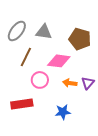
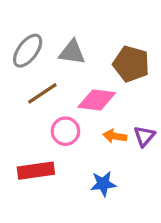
brown line: (26, 57) -> (42, 93), turned 30

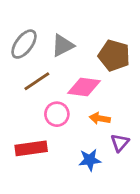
gray triangle: (72, 52) -> (63, 45), turned -35
purple triangle: (144, 136) -> (120, 143), moved

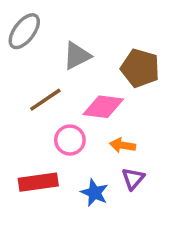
gray ellipse: (24, 44) -> (24, 31), moved
purple triangle: (120, 143) -> (133, 179), moved
blue star: (90, 160) -> (94, 193), moved, turned 30

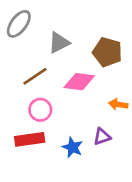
pink circle: (70, 140) -> (40, 110), moved
orange arrow: (123, 145) -> (118, 104), moved
purple triangle: (133, 179) -> (102, 137), turned 30

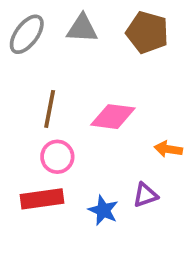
gray triangle: (59, 43) -> (82, 29), moved, turned 30
brown pentagon: (107, 52) -> (147, 32), moved
brown line: (35, 76) -> (50, 109), turned -45

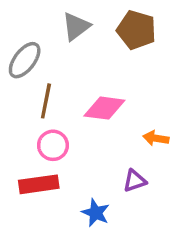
gray triangle: (82, 29) -> (76, 26), turned -40
gray ellipse: (27, 34) -> (25, 60), moved
blue star: (103, 210) -> (96, 213), moved

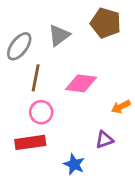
gray triangle: (76, 26) -> (59, 35), moved
orange arrow: (156, 138) -> (121, 107), turned -36

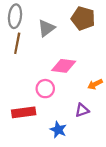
gray ellipse: (19, 46) -> (15, 16), moved, turned -30
brown line: (36, 78) -> (17, 43), moved
pink circle: (41, 112) -> (45, 89), moved

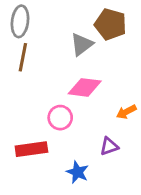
gray triangle: (46, 28) -> (82, 44), moved

